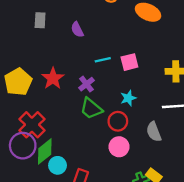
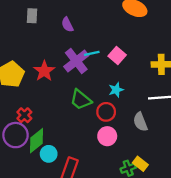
pink square: (129, 62) -> (117, 56), turned -35
purple cross: (87, 84) -> (76, 61), moved, size x1.6
red cross: (32, 125) -> (24, 115), size x0.6

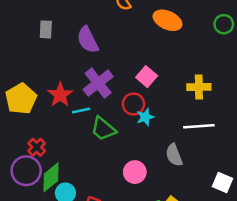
purple semicircle: (67, 25) -> (88, 40), size x1.5
cyan line: (92, 53) -> (81, 111), moved
red circle: (106, 112) -> (133, 104), moved

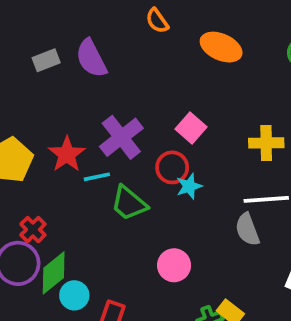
gray rectangle: (46, 29) -> (46, 60), turned 66
purple semicircle: (88, 40) -> (91, 58), moved
gray semicircle: (174, 155) -> (247, 230), moved

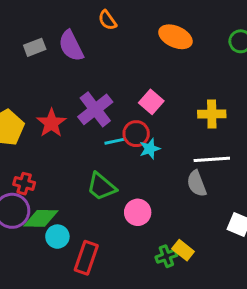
orange semicircle: (157, 21) -> (107, 20), moved
cyan line: (97, 177) -> (115, 141), moved
green trapezoid: (129, 203) -> (101, 187), moved
red cross: (33, 230) -> (24, 184), turned -30
green diamond: (54, 273) -> (41, 218), turned 40

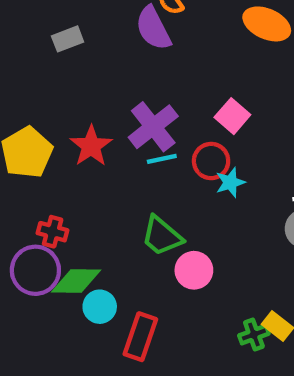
purple semicircle: (71, 46) -> (153, 28), moved
cyan line: (115, 141) -> (162, 159), moved
pink circle: (138, 212) -> (194, 270), moved

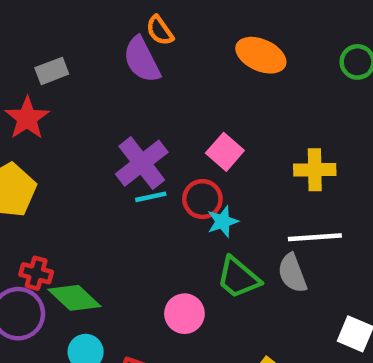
red star: (91, 146) -> (27, 118), moved
green trapezoid: (162, 236) -> (238, 278), moved
green diamond: (76, 281) -> (74, 298), moved, turned 42

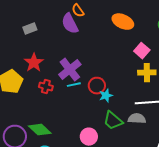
red star: (27, 118) -> (34, 63), moved
pink square: (225, 152) -> (142, 51), moved
red cross: (36, 273) -> (46, 87), moved
gray semicircle: (292, 273) -> (137, 119), turned 114

